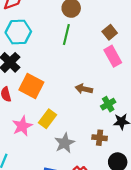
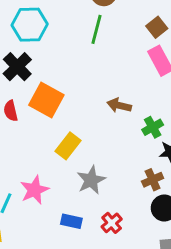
pink star: (22, 126) -> (34, 190), moved
brown cross: (100, 138) -> (153, 180), moved, turned -32

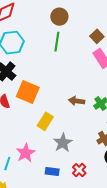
brown arrow: (119, 105) -> (77, 101), moved

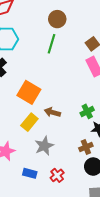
orange square: (28, 92) -> (29, 92), moved
brown arrow: (77, 101) -> (52, 112), moved

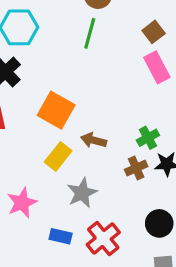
brown cross: (86, 147) -> (136, 168), moved
red cross: (57, 175) -> (103, 238), size x1.5

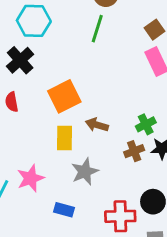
orange square: (56, 110) -> (64, 96), turned 32
yellow rectangle: (58, 156) -> (65, 138), turned -40
red cross: (103, 238) -> (120, 216), moved, turned 36

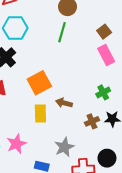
green cross: (146, 124) -> (103, 92), moved
gray star: (85, 172) -> (64, 147), moved

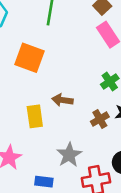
orange square: (39, 83) -> (30, 58), moved, turned -35

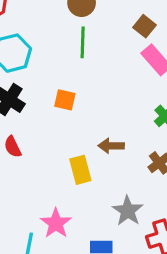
orange square: (30, 58) -> (65, 100), size x0.6

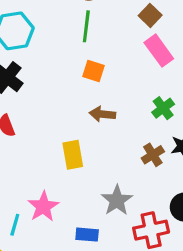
orange square: (65, 100) -> (94, 71), moved
brown arrow: (111, 146) -> (102, 114), moved

